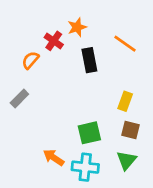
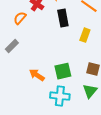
yellow rectangle: (125, 101) -> (85, 35), moved
orange arrow: (54, 158) -> (37, 75), moved

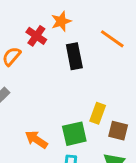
yellow rectangle: (85, 35) -> (98, 113), moved

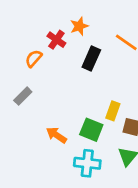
black rectangle: (74, 56) -> (91, 58), turned 35
green square: (74, 134) -> (91, 130), turned 35

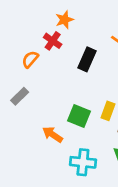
orange star: (79, 26) -> (64, 20), moved
green square: (91, 130) -> (79, 116), moved

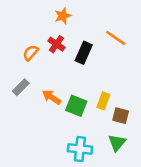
red cross: (53, 41) -> (57, 44), moved
orange arrow: (53, 135) -> (52, 97), moved

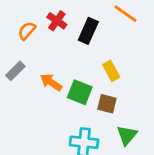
yellow rectangle: (103, 101) -> (111, 71), moved, turned -49
brown square: (121, 116) -> (107, 104), moved

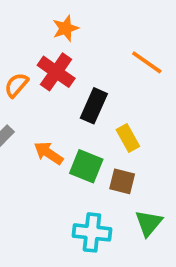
red cross: (57, 21) -> (56, 72), size x1.4
black rectangle: (88, 31) -> (94, 106), moved

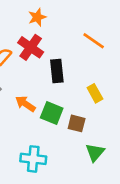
black rectangle: (94, 106) -> (57, 71), turned -30
yellow rectangle: (128, 138) -> (95, 93), moved
cyan cross: (92, 232) -> (33, 159), moved

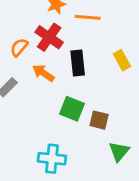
orange line: (94, 41) -> (88, 17), moved, turned -30
yellow rectangle: (95, 93) -> (122, 60), moved
orange arrow: (25, 104) -> (43, 73), moved

